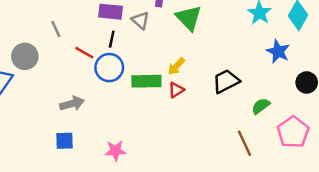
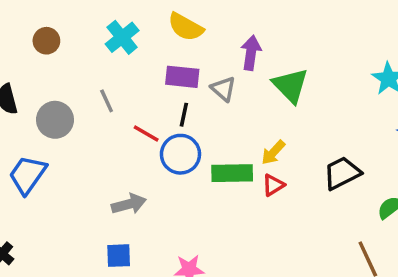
gray circle: (25, 56) -> (55, 120), moved

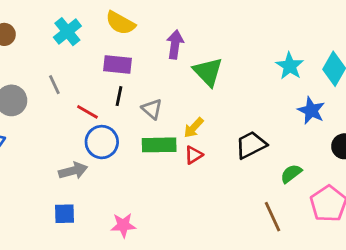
gray triangle: (223, 89) -> (152, 109), moved
blue circle: (180, 154) -> (102, 142), moved

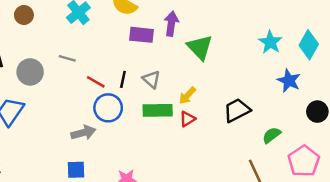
purple rectangle: (118, 65) -> (142, 35), moved
gray line: (54, 85) -> (67, 58), turned -49
black line: (119, 96) -> (123, 79), moved

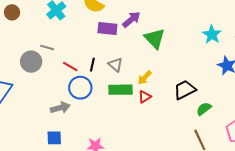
purple arrow: (171, 24) -> (132, 19), turned 42
gray circle: (30, 72) -> (31, 62), moved
green semicircle: (272, 135) -> (204, 109), moved

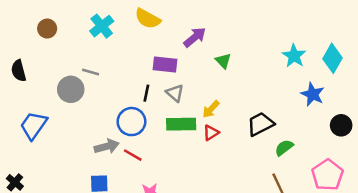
purple rectangle: (107, 28) -> (165, 65), moved
green triangle: (155, 38) -> (223, 61), size x0.6
red line: (70, 67) -> (133, 155), moved

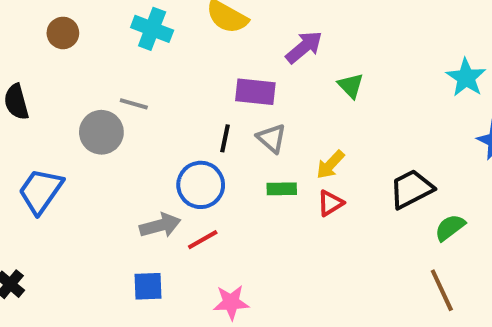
cyan cross: (102, 26) -> (152, 29), turned -30
green rectangle: (181, 124) -> (282, 189), size x0.6
red line: (133, 155) -> (203, 240), turned -60

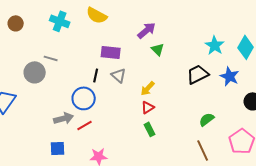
purple arrow: (304, 47) -> (147, 30), moved
green rectangle: (282, 189) -> (150, 129), moved, turned 64
black trapezoid: (411, 189) -> (198, 74), moved

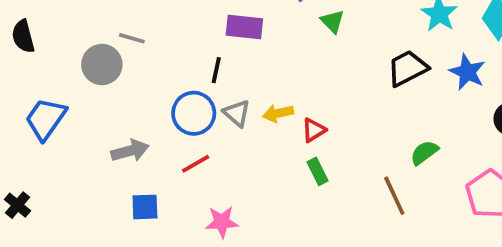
gray triangle: (119, 75) -> (237, 113), moved
yellow arrow: (148, 88) -> (278, 113), moved, turned 35
gray arrow: (64, 118) -> (130, 151), moved
brown line: (203, 150) -> (394, 196), moved

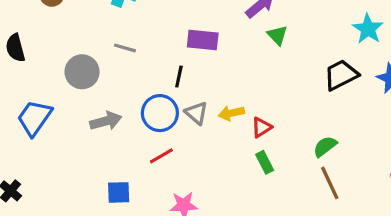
gray line: (132, 38) -> (125, 48), moved
gray arrow: (130, 151) -> (106, 121), moved
green semicircle: (424, 153) -> (325, 146), moved

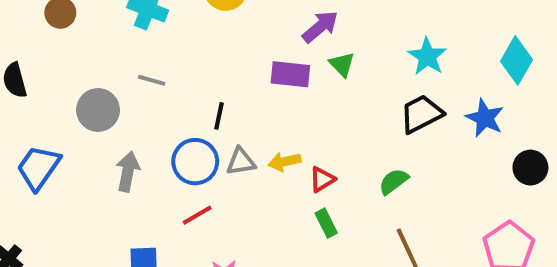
cyan star: (368, 29) -> (427, 56), moved
purple rectangle: (203, 40) -> (290, 74), moved
gray triangle: (196, 113) -> (241, 162), turned -50
gray arrow: (106, 121) -> (128, 171), turned -64
green semicircle: (325, 146) -> (394, 181), moved

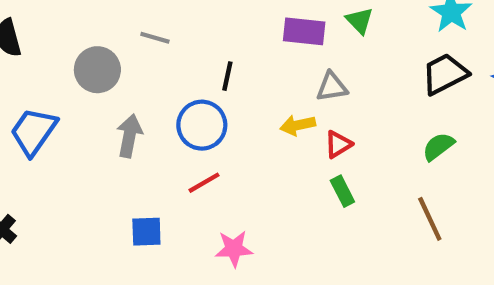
gray triangle: (241, 162) -> (332, 87), moved
green semicircle: (394, 181) -> (438, 146), moved

